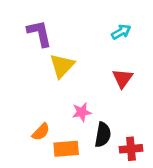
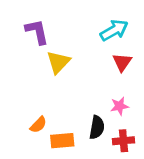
cyan arrow: (121, 32) -> (114, 30), size x1.5
red triangle: (123, 78) -> (122, 62), moved
pink star: (82, 112) -> (119, 106), moved

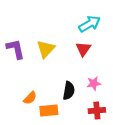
purple L-shape: (37, 32) -> (15, 49), moved
red triangle: (122, 62) -> (83, 49), moved
black semicircle: (97, 127) -> (69, 91), moved

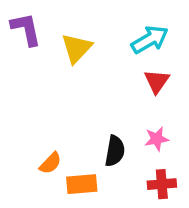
purple L-shape: (15, 49) -> (26, 29), moved
yellow triangle: (46, 49) -> (77, 48), moved
red triangle: (83, 49) -> (157, 81), moved

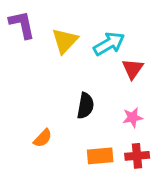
cyan arrow: (150, 40) -> (109, 44), moved
black semicircle: (115, 151) -> (85, 106), moved
orange rectangle: (82, 184) -> (100, 156), moved

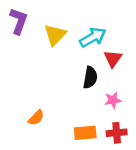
purple L-shape: (22, 25) -> (19, 21), turned 32
black semicircle: (85, 106) -> (90, 78), moved

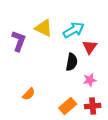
purple L-shape: (19, 21) -> (19, 41), moved
yellow triangle: (55, 35) -> (44, 28), turned -48
orange rectangle: (85, 133) -> (68, 106), turned -36

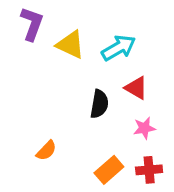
purple L-shape: (19, 41) -> (32, 24), moved
red triangle: (90, 47) -> (136, 88), moved, turned -35
black semicircle: (72, 62) -> (99, 104), moved

